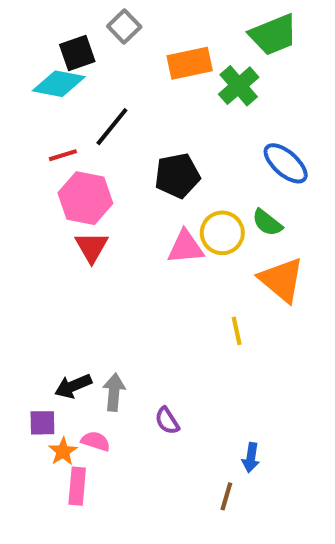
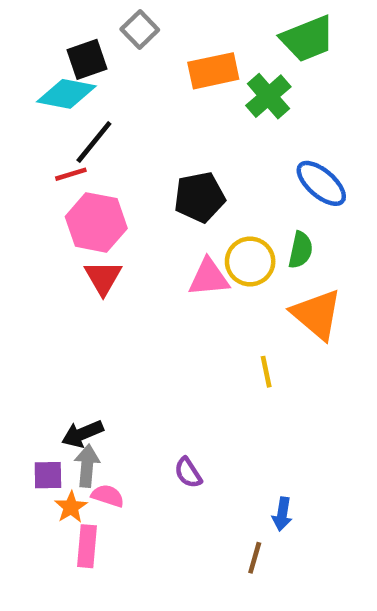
black line: (112, 127) -> (94, 142), moved
green semicircle: (267, 223) -> (301, 250), turned -116
gray arrow: (114, 392) -> (87, 466), moved

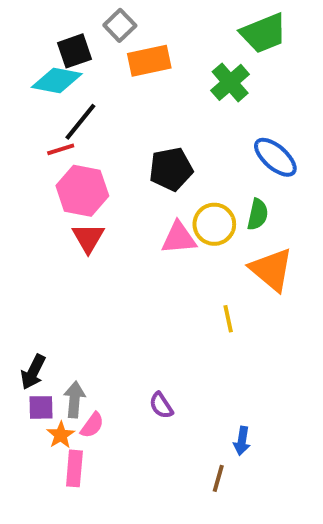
orange rectangle: (213, 71) -> (149, 61), moved
black arrow: (82, 434) -> (33, 372), moved, turned -40
pink semicircle: (108, 496) -> (92, 425), turned 108

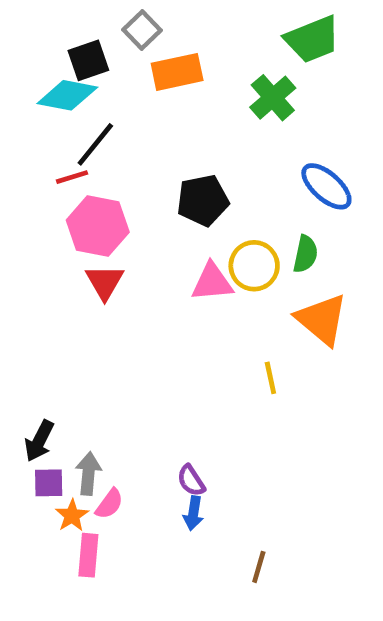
blue arrow: (242, 441) -> (193, 513), moved

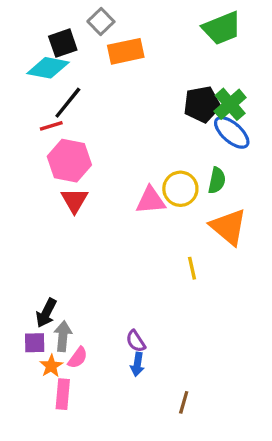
green cross: (273, 98) -> (230, 104), moved
black pentagon: (203, 200) -> (202, 104), moved
black arrow: (39, 441) -> (46, 313), moved

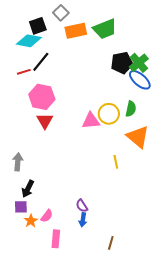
green trapezoid: (222, 28) -> (105, 29), moved
red line: (51, 126) -> (24, 72), moved
gray arrow: (63, 336) -> (18, 162), moved
pink rectangle: (63, 394) -> (56, 239), moved

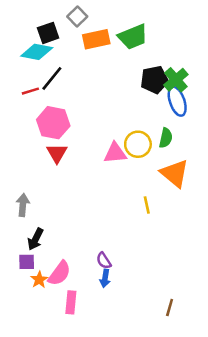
blue ellipse: (140, 80) -> (177, 101), turned 30
pink semicircle: (47, 216) -> (59, 273), size x1.5
brown line: (111, 243) -> (170, 307), moved

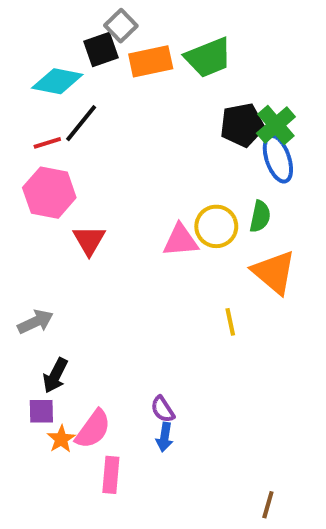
black square: (48, 33) -> (101, 49), moved
pink hexagon: (53, 123) -> (49, 193), moved
gray arrow: (23, 205) -> (35, 322), turned 60
brown line: (170, 307) -> (268, 505), moved

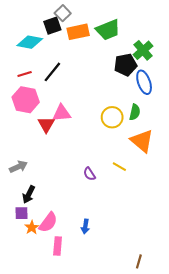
black line: (81, 123) -> (52, 72), moved
green cross: (276, 125) -> (143, 50), moved
pink triangle: (181, 240) -> (62, 113), moved
yellow line: (230, 322) -> (119, 167), turned -48
purple semicircle: (163, 409) -> (89, 174), moved

